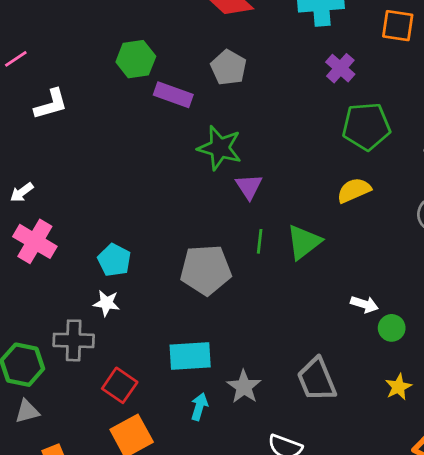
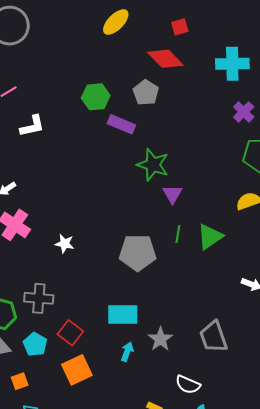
gray pentagon: (229, 68) -> (146, 93), moved
cyan pentagon: (114, 260) -> (35, 344), moved
white star: (106, 303) -> (65, 244), moved

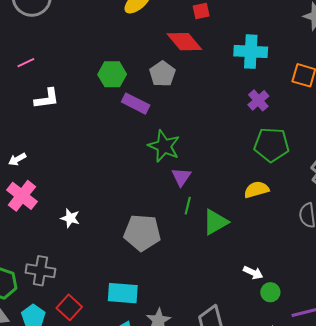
green line: (178, 234) -> (188, 206), moved

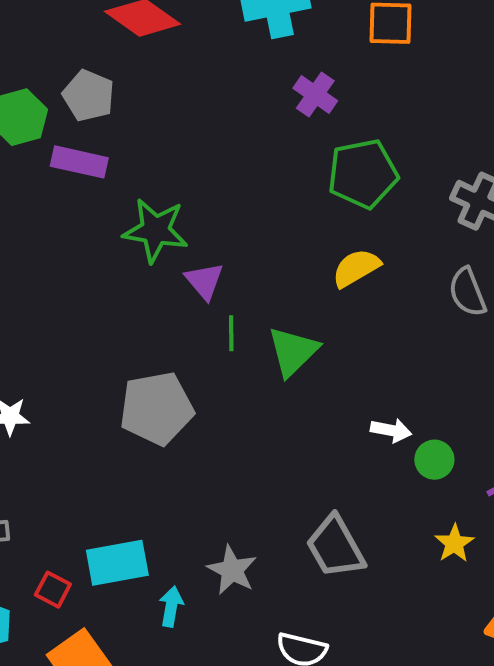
gray pentagon: (162, 74) -> (89, 96), moved
cyan rectangle: (123, 293) -> (117, 563), moved
red square: (69, 307) -> (53, 590), size x0.7

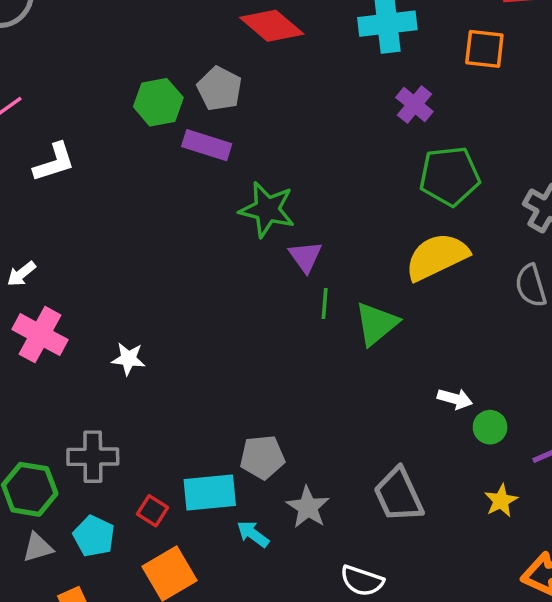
yellow semicircle: (356, 268) -> (437, 257), size x1.5
gray pentagon: (157, 408) -> (262, 457), moved, size x0.7
cyan arrow: (171, 606) -> (253, 534), turned -68

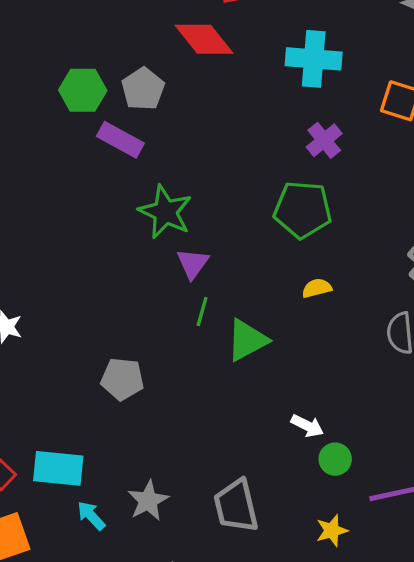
green pentagon: (450, 176) -> (303, 210), moved
yellow semicircle: (437, 257) -> (317, 288), size x0.5
gray pentagon: (262, 457) -> (122, 379), moved

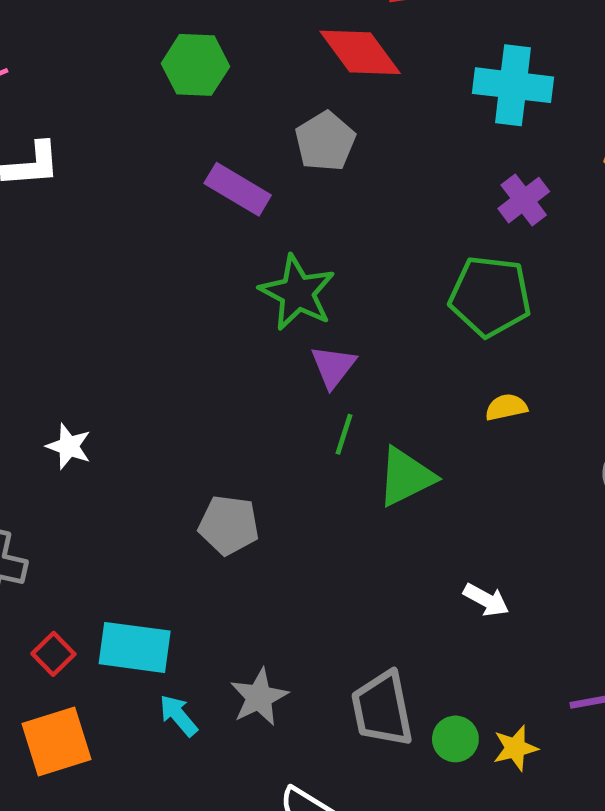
gray pentagon: (143, 89) -> (325, 141), moved
green hexagon: (83, 90) -> (195, 65), moved
green circle: (335, 459) -> (455, 739), moved

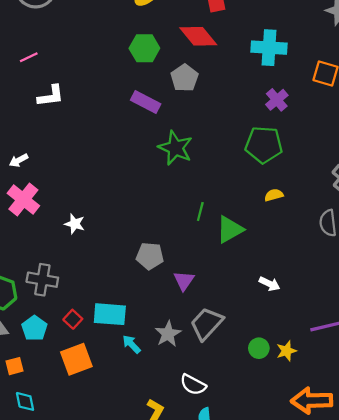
green hexagon: (195, 65) -> (144, 48), moved
purple triangle: (333, 367) -> (184, 281), moved
gray trapezoid: (382, 709) -> (207, 324), moved, turned 57

